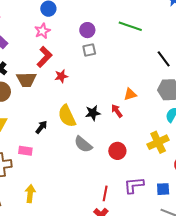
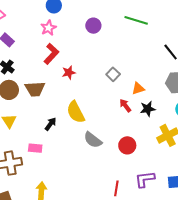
gray square: (89, 50) -> (113, 74), moved, turned -32
brown trapezoid: (26, 80) -> (35, 89), moved
black star: (93, 113) -> (148, 109), moved

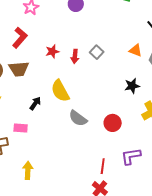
red L-shape: (51, 54) -> (20, 38), moved
orange triangle: (138, 88) -> (136, 50), moved, turned 40
red arrow: (125, 105) -> (75, 56), moved, turned -136

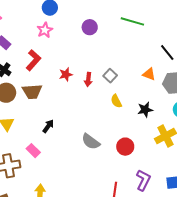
yellow semicircle: (60, 91) -> (116, 101), moved, size x0.6
pink rectangle: (21, 128) -> (33, 151), turned 40
purple L-shape: (131, 156) -> (143, 180), turned 125

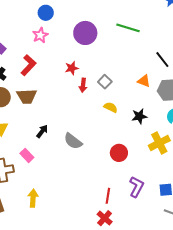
purple circle: (90, 27) -> (85, 33), size x1.5
red star: (66, 74) -> (72, 68), moved
yellow semicircle: (116, 101) -> (111, 107), turned 144
gray semicircle: (91, 142) -> (73, 141), moved

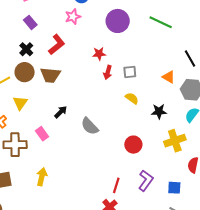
gray square: (105, 82) -> (130, 72), turned 32

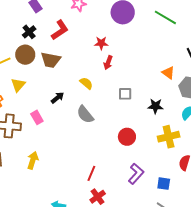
gray square: (130, 72) -> (125, 94), moved
yellow semicircle: (132, 98) -> (86, 83), moved
red line: (116, 185) -> (91, 173), moved

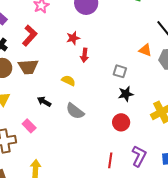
gray square: (125, 94) -> (120, 71), moved, turned 32
black arrow: (58, 98) -> (44, 102), turned -96
black star: (155, 106) -> (126, 94), moved
red line: (91, 173) -> (110, 160), moved

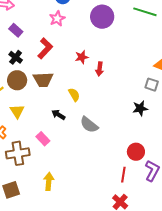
red star: (73, 38) -> (82, 57), moved
gray square: (120, 71) -> (152, 85), moved
yellow semicircle: (68, 81) -> (74, 95), moved, turned 32
red circle: (121, 122) -> (136, 152), moved

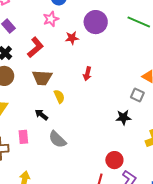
red star: (82, 57) -> (72, 38), moved
brown trapezoid: (43, 80) -> (42, 78), moved
gray semicircle: (89, 125) -> (57, 139), moved
pink rectangle: (43, 139) -> (23, 137), turned 32

